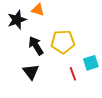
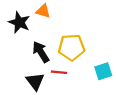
black star: (17, 20) -> (19, 22), turned -30
red line: (73, 74) -> (59, 72), moved, turned -64

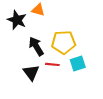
cyan square: (103, 71) -> (78, 63), moved

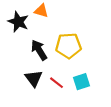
cyan square: (78, 63) -> (81, 82), moved
red line: (52, 64) -> (56, 83), moved, turned 32

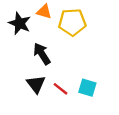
yellow pentagon: (68, 46) -> (72, 22), moved
cyan square: (81, 82) -> (87, 88), turned 35

